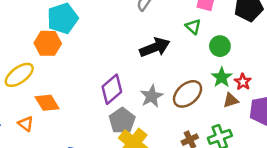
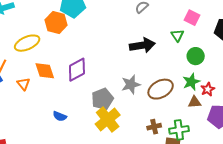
purple diamond: (112, 89) -> (77, 70), moved

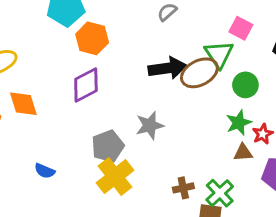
orange hexagon: (56, 23) -> (92, 38), moved
green triangle: (177, 35) -> (219, 54), size x1.5
purple diamond: (77, 70) -> (86, 85), moved
brown ellipse: (161, 89) -> (199, 73), moved
green cross: (179, 130) -> (220, 193), turned -36

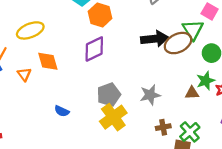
gray star: (150, 125) -> (150, 95), moved
brown triangle: (243, 153) -> (192, 93), moved

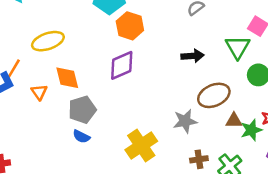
black arrow: (155, 39) -> (193, 56), size x0.7
brown ellipse: (178, 43) -> (214, 95), moved
green star: (206, 81) -> (251, 130), moved
gray pentagon: (109, 95) -> (82, 110), moved

